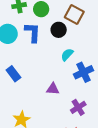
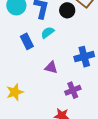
cyan semicircle: (67, 55) -> (48, 33), moved
blue rectangle: (13, 74) -> (27, 41), moved

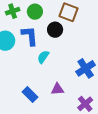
blue rectangle: (27, 41) -> (30, 94), moved

